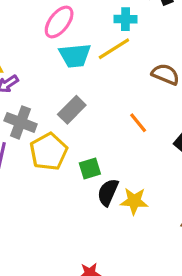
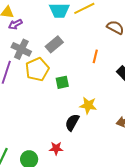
orange line: (138, 123) -> (95, 56), turned 48
black semicircle: (108, 192) -> (72, 122), moved

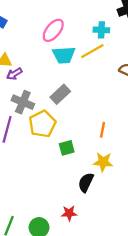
orange line: (95, 56) -> (102, 130), moved
green square: (62, 82) -> (67, 148), moved

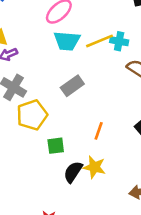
cyan cross: (101, 30) -> (119, 41), moved
gray rectangle: (60, 94) -> (72, 86), moved
black semicircle: (86, 182) -> (73, 172), moved

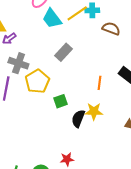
cyan trapezoid: (67, 41) -> (52, 19), turned 60
orange line: (99, 131) -> (99, 83), moved

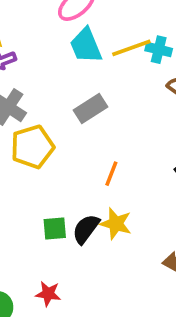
orange line: (99, 83) -> (111, 174), moved
green square: (61, 101) -> (55, 229), moved

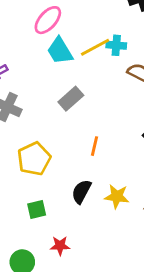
yellow pentagon: (32, 147) -> (34, 159), moved
yellow star: (116, 224) -> (117, 196), moved
green square: (55, 229) -> (37, 210), moved

